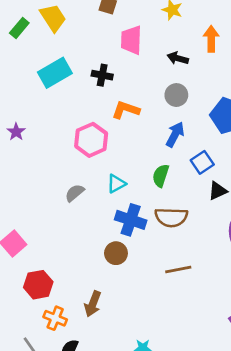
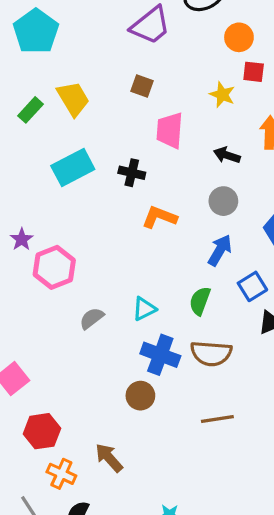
pink hexagon: (91, 140) -> (54, 267), moved
brown arrow: (93, 304) -> (109, 458), turned 115

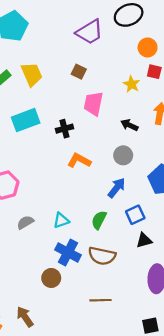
black cross: (132, 173) -> (64, 129), turned -35

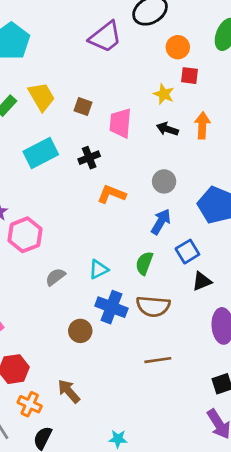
brown square: (79, 72) -> (83, 107), moved
black arrow: (129, 125) -> (167, 129), moved
brown circle: (51, 278) -> (80, 331), moved

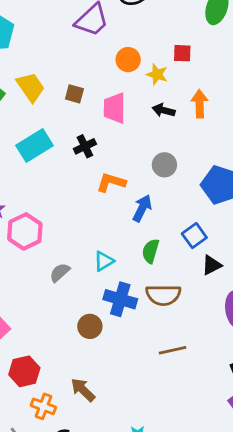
orange circle: (178, 47) -> (128, 60), moved
blue arrow: (161, 222) -> (142, 208), moved

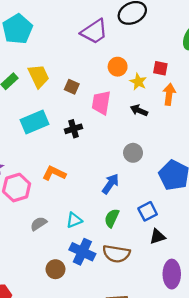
orange arrow: (200, 104) -> (169, 94), moved
orange L-shape: (111, 182) -> (54, 173), moved

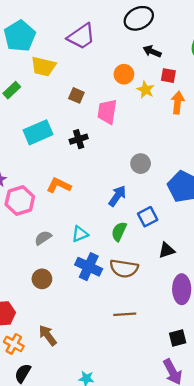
purple trapezoid: (94, 32) -> (81, 36), moved
yellow trapezoid: (39, 76) -> (43, 66), moved, turned 130
black arrow: (139, 110) -> (152, 51), moved
blue square: (148, 211) -> (148, 217), moved
brown circle: (55, 269) -> (42, 279), moved

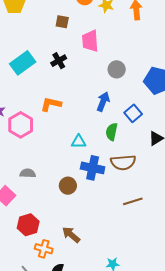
brown square: (76, 95) -> (62, 22), moved
pink trapezoid: (107, 112) -> (90, 41), moved
cyan triangle: (80, 234) -> (79, 142), turned 35
gray semicircle: (43, 238) -> (28, 173), moved, turned 49
brown circle: (42, 279) -> (68, 186), moved

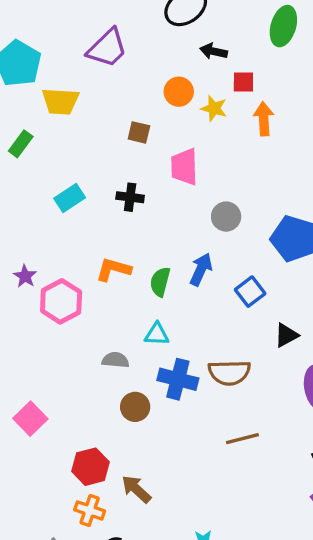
black cross: (59, 61) -> (130, 197), turned 35
cyan rectangle: (23, 63) -> (70, 198), size x0.7
green semicircle: (112, 132) -> (160, 282), moved
gray semicircle: (28, 173) -> (115, 360), moved
red hexagon: (28, 225) -> (90, 467), moved

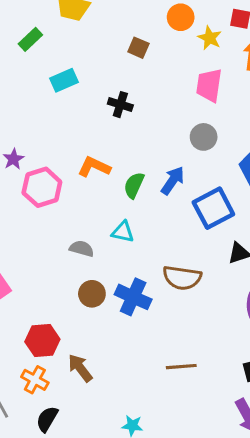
pink trapezoid: (184, 167) -> (209, 85), moved
cyan rectangle: (70, 198) -> (64, 80), moved
blue square: (250, 292) -> (213, 208), size x1.5
blue cross: (178, 379) -> (133, 297), moved
brown line: (242, 439) -> (181, 367), moved

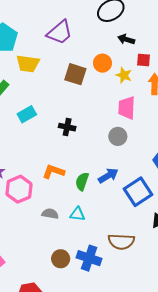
brown square: (138, 48) -> (75, 74), moved, size x1.5
gray circle: (204, 137) -> (118, 136), moved
blue arrow: (173, 181) -> (108, 176), turned 30
gray semicircle: (82, 249) -> (50, 214), moved

